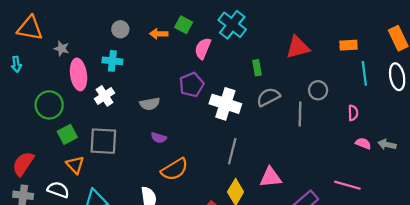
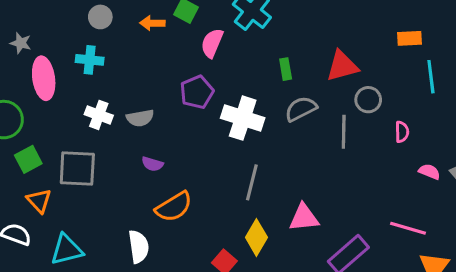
red triangle: (298, 47) -> (342, 66), moved
white cross: (105, 96) -> (99, 115), moved, turned -36
pink semicircle: (353, 113) -> (402, 132), moved

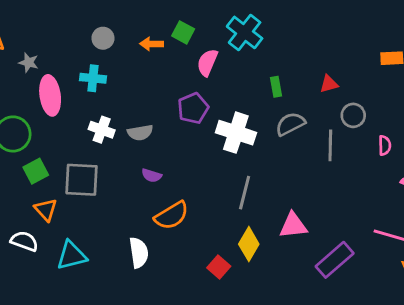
red triangle: (342, 66) -> (329, 84), size x0.6

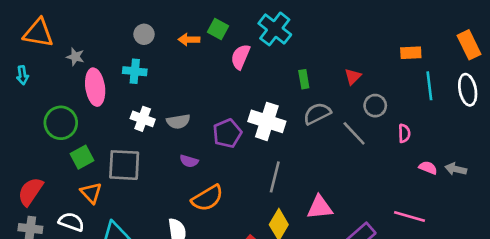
red triangle: (329, 84) -> (353, 77), turned -30
purple pentagon: (193, 108) -> (227, 133), moved
gray line: (330, 145) -> (354, 133), turned -44

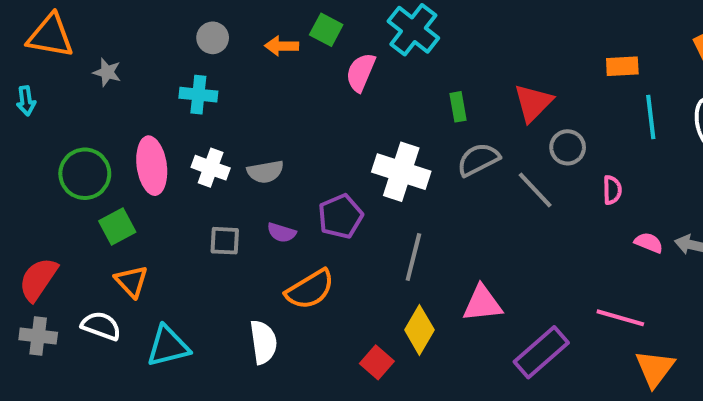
red triangle: (353, 77) -> (533, 103), size x1.5
pink ellipse: (95, 87) -> (152, 166), moved
purple pentagon: (227, 133) -> (340, 216), moved
gray square: (124, 165) -> (225, 241), moved, size x0.6

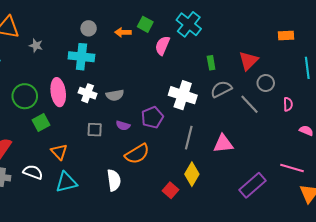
orange rectangle: (622, 66) -> (286, 35), moved
cyan cross: (198, 95) -> (81, 57), size x1.4
orange triangle: (131, 281) -> (59, 152), moved
pink triangle: (482, 304) -> (223, 144), moved

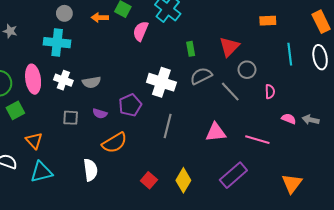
pink triangle: (223, 144) -> (216, 132), moved
pink line: (292, 168) -> (257, 140), moved
yellow diamond: (192, 174) -> (183, 180), moved

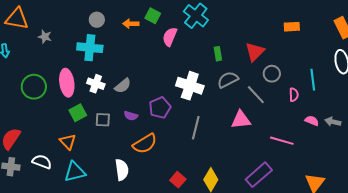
cyan line: (290, 54) -> (313, 80), moved
gray semicircle: (92, 82) -> (123, 86), turned -30
green square: (15, 110) -> (78, 113), moved
pink triangle: (216, 132) -> (241, 120), moved

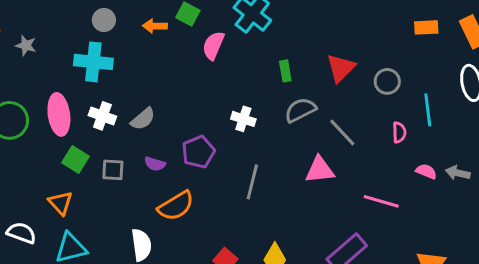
orange rectangle: (292, 27) -> (426, 27), moved
gray circle: (272, 74) -> (387, 81), moved
white cross: (190, 86) -> (243, 119), size x0.6
green square: (78, 113) -> (75, 159), turned -30

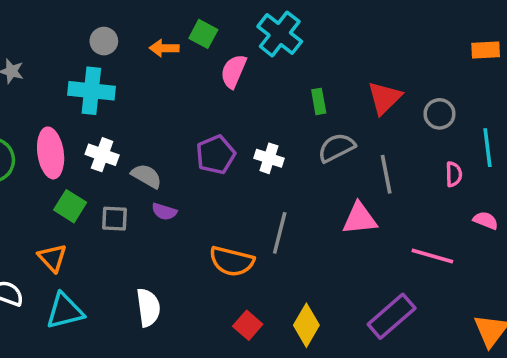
gray semicircle: (143, 119) -> (146, 176), moved, turned -110
gray line: (342, 132) -> (386, 174), turned 32
purple pentagon: (198, 152) -> (216, 155), moved
orange semicircle: (176, 206) -> (232, 261), moved, turned 45

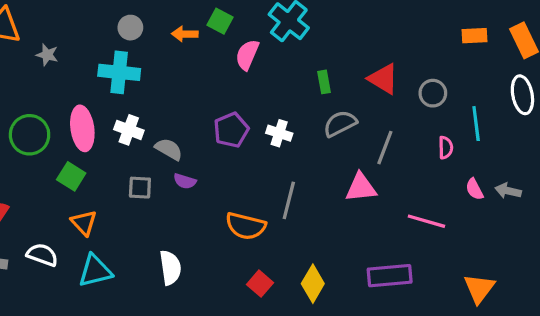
red triangle: (384, 98) -> (383, 79), turned -44
gray line: (386, 174) -> (385, 148), turned 32
green square: (70, 206) -> (71, 176), moved
pink semicircle: (486, 220) -> (474, 189), turned -140
purple rectangle: (392, 316) -> (390, 276), turned 36

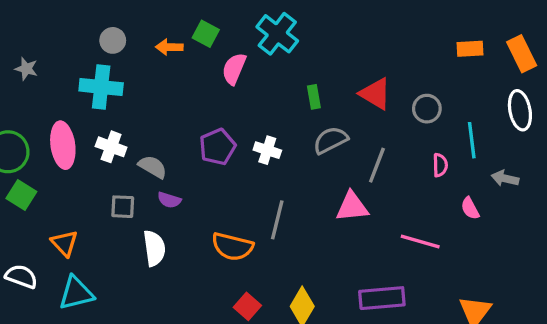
green square: (71, 176) -> (21, 195), moved
gray arrow: (508, 191) -> (505, 178), moved
white semicircle: (170, 268) -> (154, 248), moved

